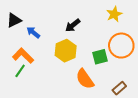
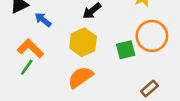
orange semicircle: (85, 79) -> (81, 77), moved, turned 90

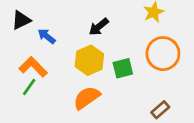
green square: (126, 50) -> (123, 68), moved

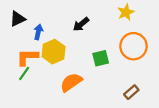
blue arrow: (47, 36) -> (38, 32), turned 64
yellow hexagon: (89, 60) -> (54, 52), moved
orange L-shape: (33, 67) -> (27, 57), turned -45

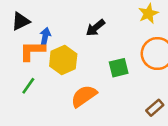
orange L-shape: (27, 57) -> (32, 51), moved

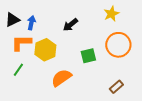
blue arrow: (45, 37) -> (31, 23), moved

